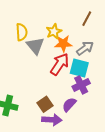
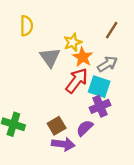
yellow semicircle: (22, 32) -> (26, 26), moved
orange star: (63, 44) -> (83, 57), turned 30

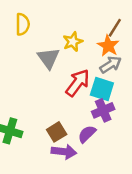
orange star: (83, 57) -> (108, 46), moved

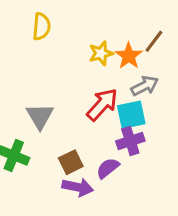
orange star: (108, 46) -> (129, 56), moved
gray triangle: (48, 58) -> (40, 116), moved
cyan square: (102, 89) -> (131, 115), turned -35

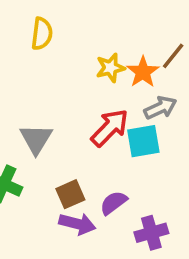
purple cross: (130, 141) -> (151, 233), moved

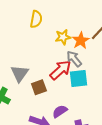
yellow semicircle: (42, 34) -> (36, 19), moved
gray arrow: (160, 108) -> (74, 59), moved, turned -108
brown square: (70, 194) -> (39, 87), moved

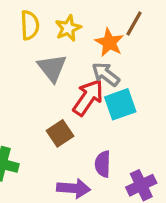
yellow star: (63, 37) -> (68, 28), moved
gray triangle: (20, 74) -> (52, 68), moved
purple semicircle: (60, 111) -> (103, 164), turned -42

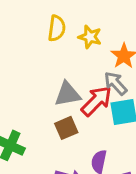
yellow star: (68, 28) -> (90, 37), turned 30
gray triangle: (52, 68) -> (68, 94), moved, turned 48

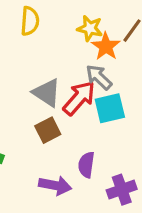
yellow star: (90, 37) -> (90, 28), moved
gray triangle: (68, 94) -> (47, 93), turned 48

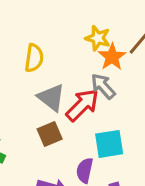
yellow semicircle: (30, 21) -> (34, 58), moved
cyan square: (110, 108) -> (109, 144), moved

